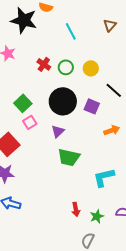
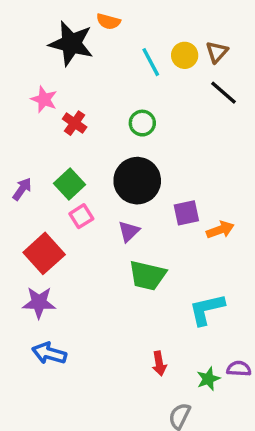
red cross: (44, 64) -> (75, 123), moved
yellow circle: (91, 68) -> (185, 55), moved
black line: (114, 90) -> (224, 93), moved
purple square: (92, 106) -> (186, 213), moved, turned -35
green star: (97, 216) -> (208, 379), moved

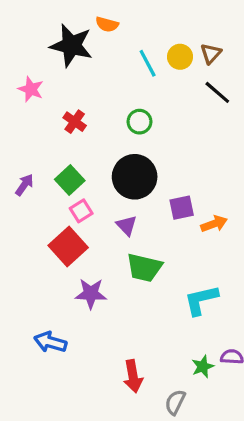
pink star: (44, 99) -> (31, 89), moved
purple triangle: (129, 231) -> (126, 225), turned -30
red square: (44, 253) -> (68, 247), moved
purple star: (39, 303) -> (91, 294), moved
red arrow: (159, 364) -> (133, 376), moved, size x1.4

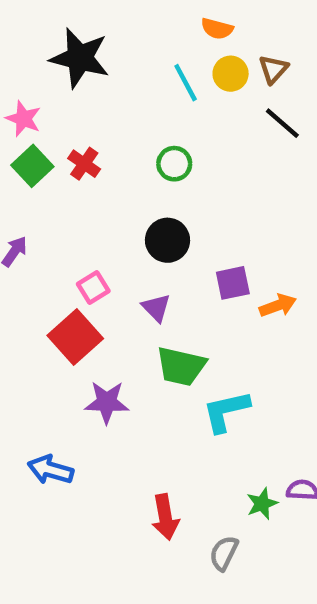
orange semicircle: (107, 24) -> (217, 29), moved
black circle: (135, 177) -> (168, 240), size x0.7
green square: (70, 180) -> (32, 166), moved
cyan L-shape: (201, 300) -> (226, 411), moved

